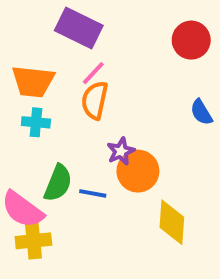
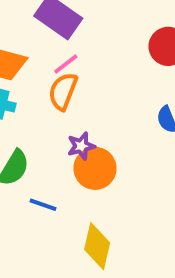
blue line: (93, 193) -> (43, 205), moved
yellow diamond: (172, 222) -> (97, 246), moved

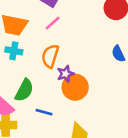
orange semicircle: (63, 91) -> (50, 56), moved

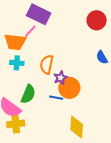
pink line: (53, 23) -> (30, 31), moved
blue line: (44, 112) -> (56, 98), moved

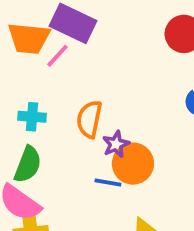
orange trapezoid: (15, 42) -> (29, 38), moved
green semicircle: (28, 94) -> (28, 165), moved

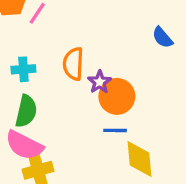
blue line: (108, 182) -> (115, 130), moved

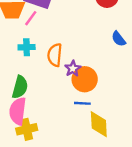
cyan cross: (23, 69) -> (27, 47), moved
pink semicircle: (24, 145) -> (18, 111), turned 68

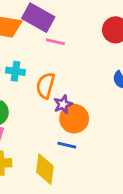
pink line: (31, 18) -> (55, 42), moved, turned 56
yellow diamond: (99, 124) -> (45, 169), moved

